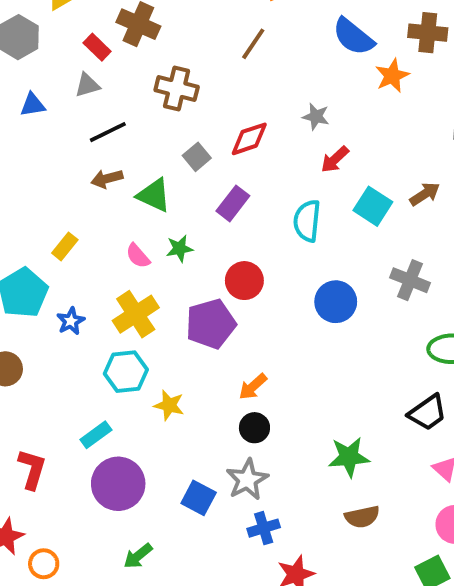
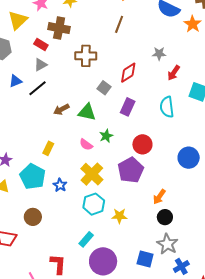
black line: (108, 132) -> (38, 88), moved
blue circle: (336, 302) -> (189, 158), moved

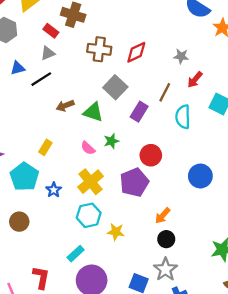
brown line: (119, 24) -> (165, 92), moved
red diamond: (128, 73) -> (136, 52), moved
gray square: (104, 88) -> (115, 87), size x1.5

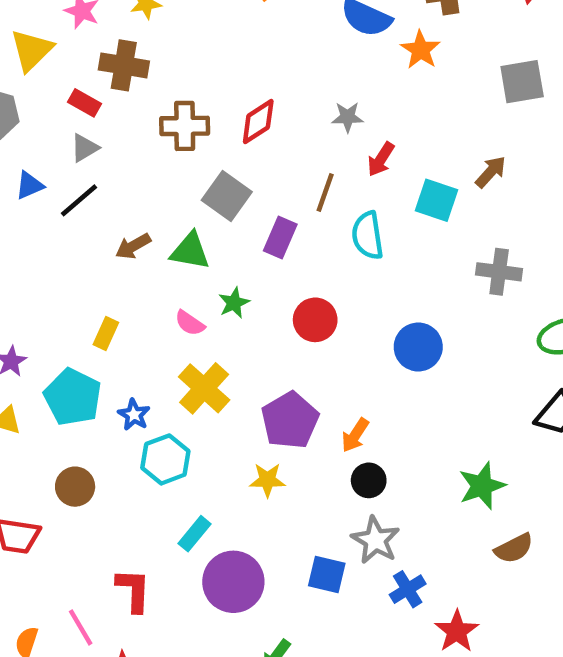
purple pentagon: (134, 182) -> (290, 420), moved
cyan hexagon: (89, 215) -> (165, 459), moved

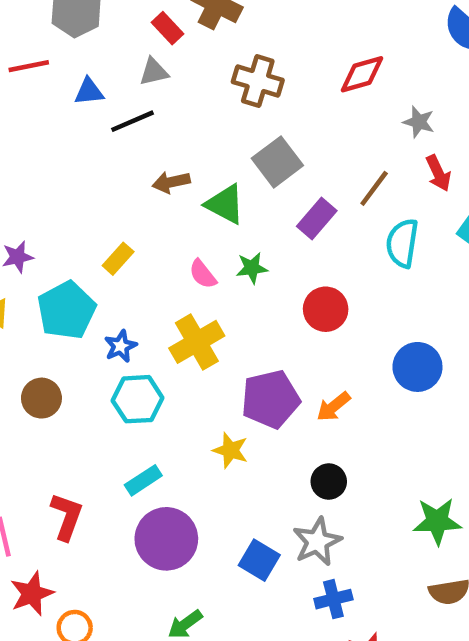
red diamond: (258, 122) -> (362, 74), moved
red arrow: (381, 159) -> (438, 173), turned -75
orange arrow: (355, 435) -> (333, 407), moved

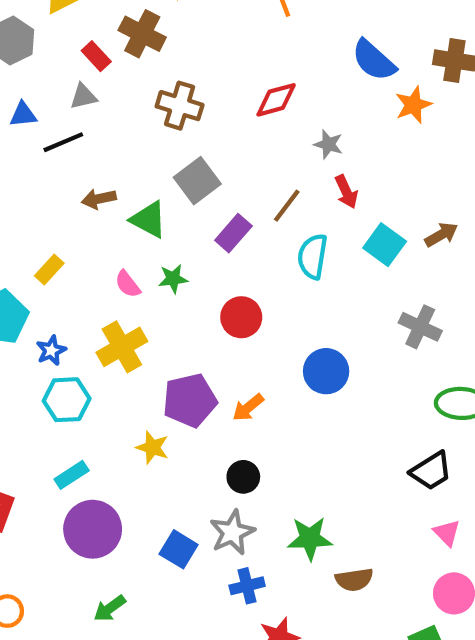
green star: (437, 521) -> (310, 538), moved

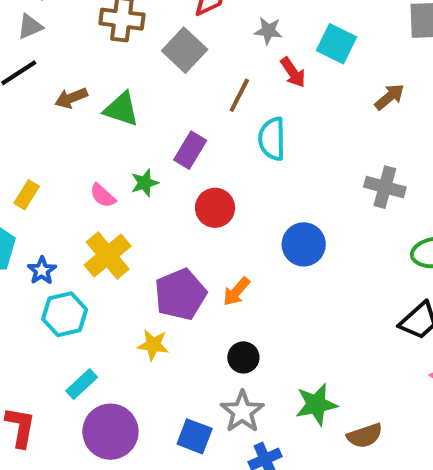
gray square: (197, 181) -> (185, 50), moved
brown arrow: (99, 199) -> (71, 98), moved
green triangle: (149, 220) -> (121, 109), moved
purple rectangle: (233, 233) -> (190, 150), moved
cyan square: (385, 245) -> (337, 44), moved

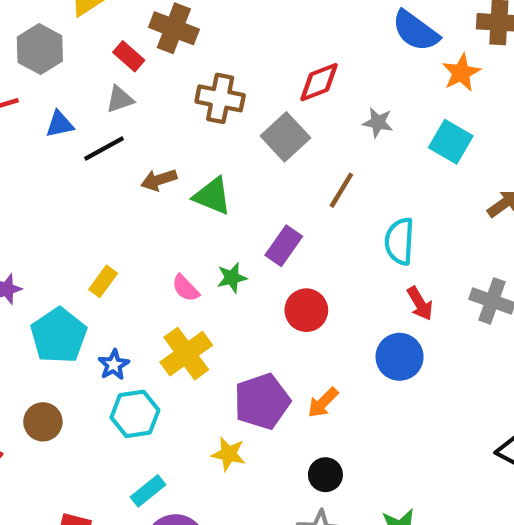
red arrow: (293, 72) -> (420, 303), moved
cyan semicircle: (272, 139) -> (399, 241), moved

